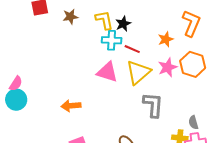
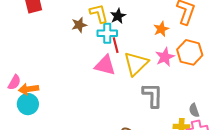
brown star: (70, 17) -> (79, 25), moved
red line: (132, 49) -> (116, 45), moved, turned 56
cyan circle: (16, 100) -> (28, 104), moved
orange arrow: (71, 106) -> (29, 89), moved

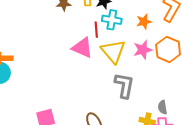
cyan cross: (107, 33) -> (112, 20), moved
yellow triangle: (136, 64) -> (113, 51), turned -36

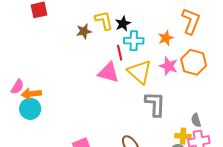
pink star: (143, 50) -> (169, 66), turned -30

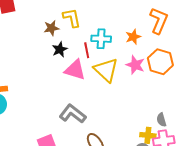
black star: (123, 24) -> (60, 49), moved
gray L-shape: (155, 104) -> (73, 114), moved, turned -56

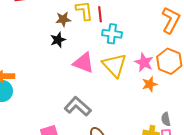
orange star: (133, 37) -> (150, 84), moved
black star: (60, 49) -> (58, 40), moved
red line: (87, 50) -> (100, 14), moved

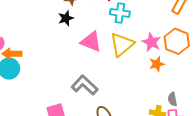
yellow triangle: (114, 65) -> (122, 44), turned 32

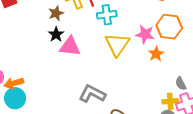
pink triangle: (91, 42) -> (70, 47), moved

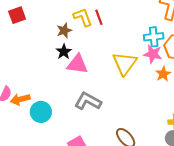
cyan cross: (107, 15) -> (154, 37), moved
gray L-shape: (92, 94) -> (88, 101), moved
cyan circle: (15, 98) -> (41, 112), moved

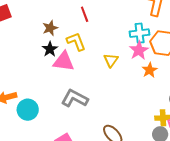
yellow L-shape: (83, 17) -> (76, 42), moved
pink star: (153, 54) -> (139, 50), turned 30
yellow triangle: (125, 63) -> (111, 60), size x0.6

